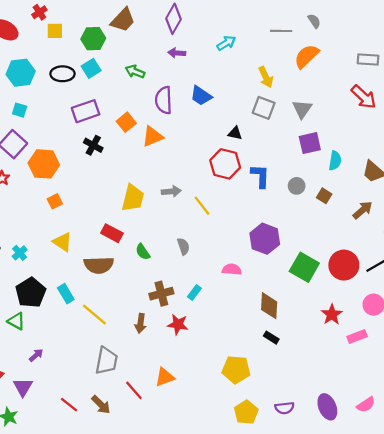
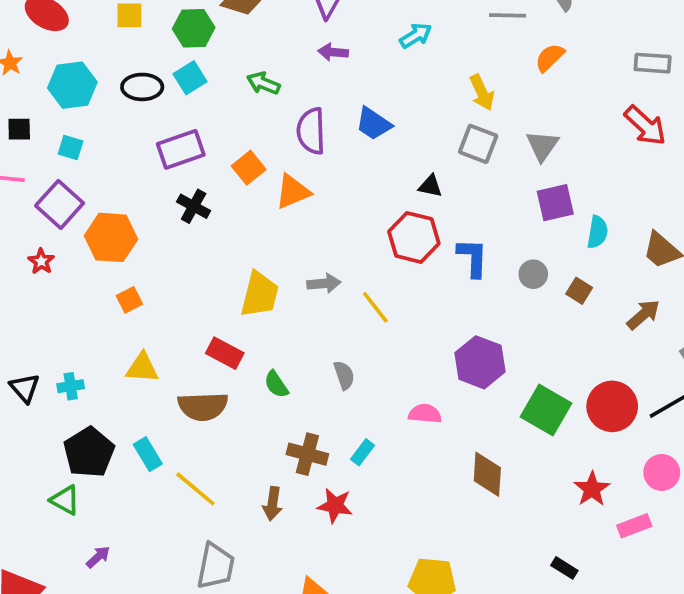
orange semicircle: (306, 56) -> (550, 58), size x0.7
yellow triangle: (62, 242) -> (142, 368), turned -30
cyan cross: (20, 253) -> (71, 386), turned 32
brown cross: (161, 294) -> (307, 454), turned 30
black rectangle: (271, 338) -> (564, 568), moved

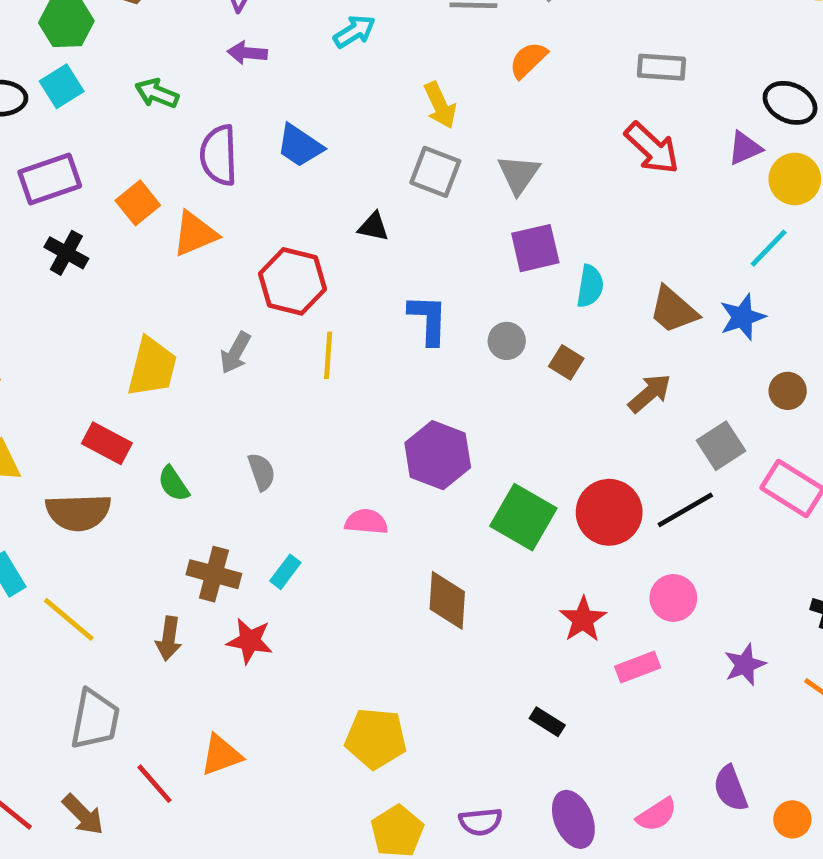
red hexagon: (414, 237) -> (293, 281), moved
gray arrow: (324, 283) -> (235, 353), turned 124
yellow line: (375, 307) -> (328, 355), moved, turned 42

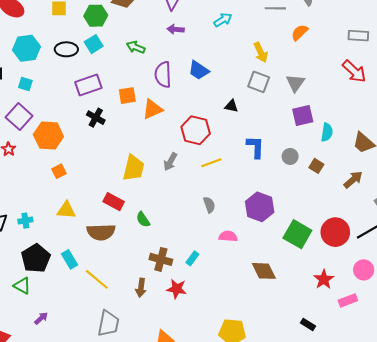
orange square: (138, 203) -> (127, 96), turned 30
yellow line: (328, 355) -> (211, 163), turned 66
gray semicircle: (262, 472) -> (209, 205), moved
brown diamond: (447, 600) -> (264, 271), turned -30

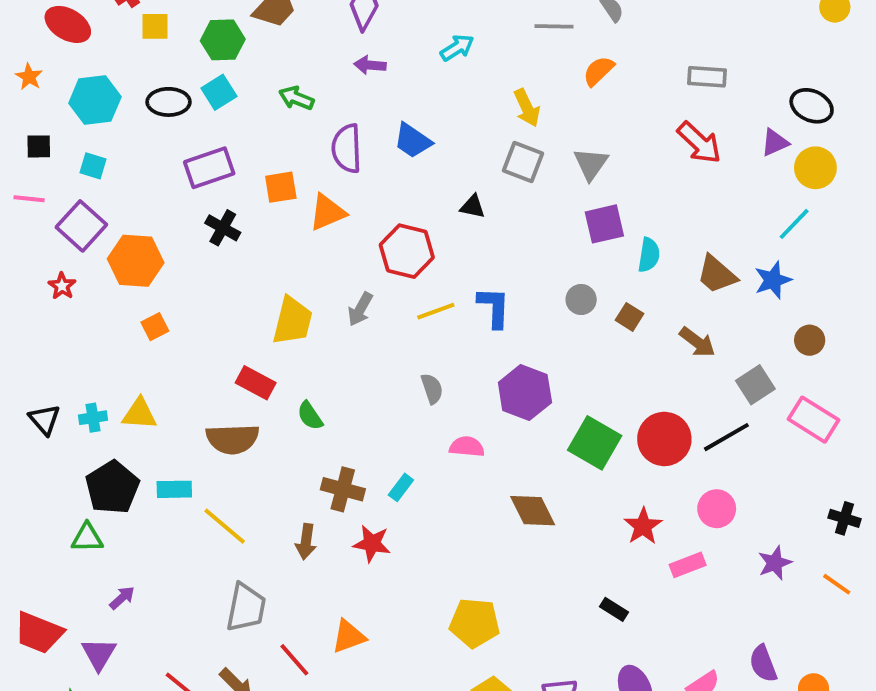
blue L-shape: (255, 147) -> (494, 307), moved
brown arrow: (353, 180) -> (697, 342), turned 78
yellow triangle: (66, 210) -> (139, 414), moved
cyan rectangle: (69, 259) -> (174, 489), turned -60
green triangle: (22, 286) -> (87, 538), turned -30

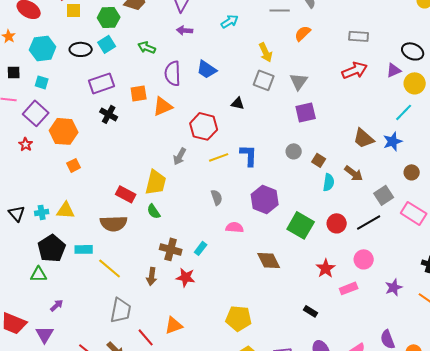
red arrow: (699, 143) -> (355, 70), turned -65
cyan semicircle: (649, 255) -> (329, 182), moved
yellow trapezoid: (292, 321) -> (156, 182), moved
red circle: (664, 439) -> (337, 223), size x0.7

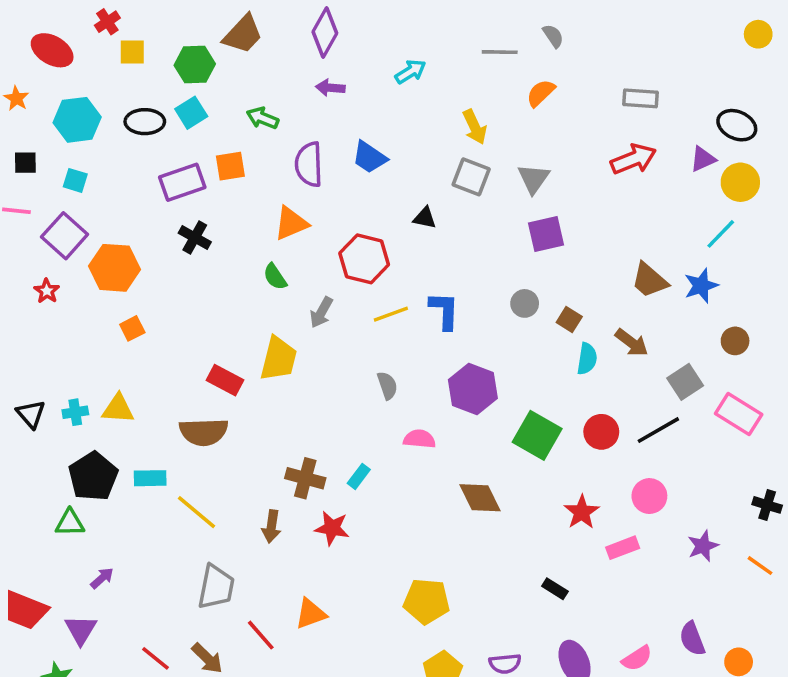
orange square: (139, 93) -> (230, 166), moved
green semicircle: (154, 211) -> (275, 277), moved

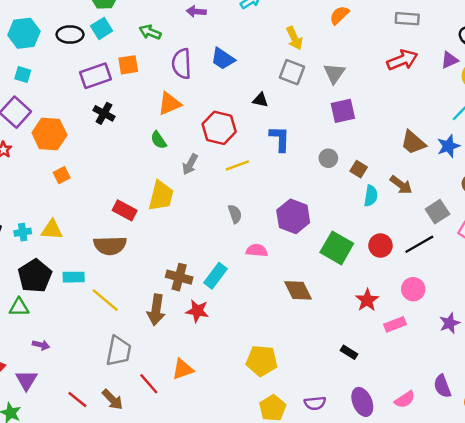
blue L-shape: (444, 311) -> (280, 139), moved
cyan rectangle: (359, 476) -> (216, 276), size x1.5
brown arrow: (271, 526) -> (156, 310), size x1.4
purple arrow: (102, 578) -> (41, 345), turned 56

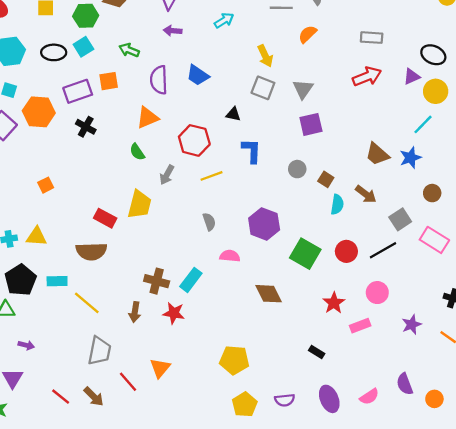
orange hexagon: (49, 134) -> (39, 112), moved
brown arrow: (156, 310) -> (135, 312), size x0.7
orange triangle: (183, 369) -> (160, 368), turned -30

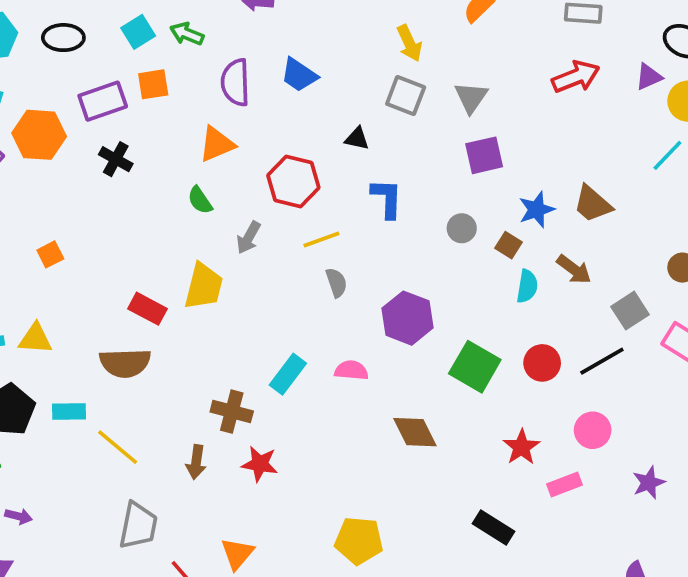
cyan square: (83, 47) -> (138, 32), moved
blue star: (410, 158) -> (536, 210), moved
gray semicircle: (209, 222) -> (336, 283), moved
cyan rectangle: (191, 280) -> (288, 374), moved
black rectangle: (317, 352) -> (493, 527), size x1.5

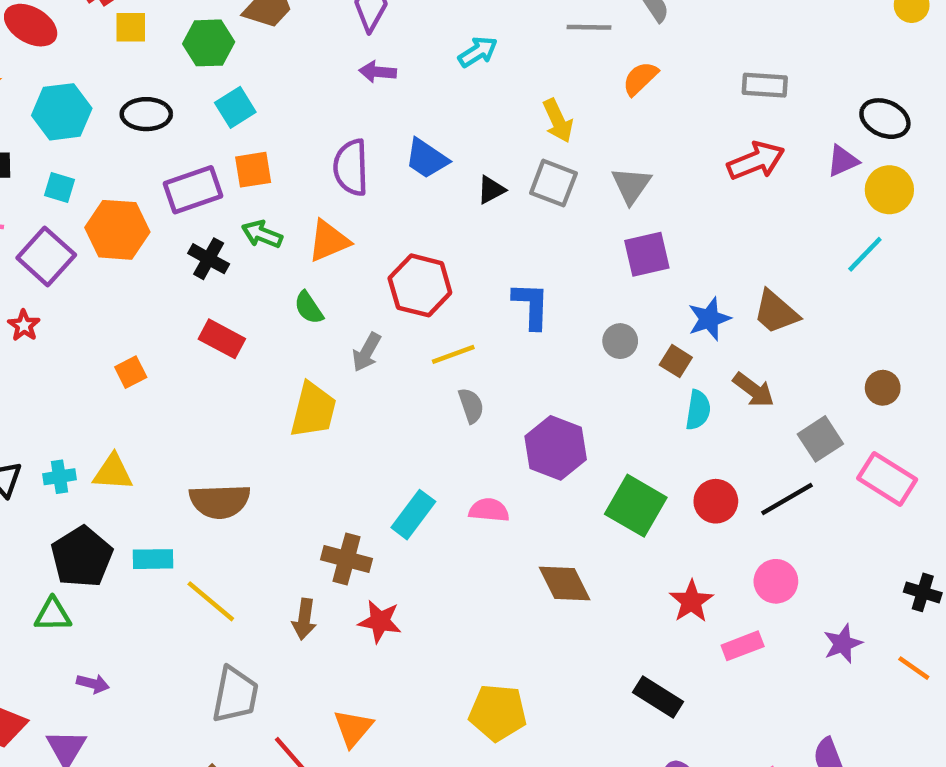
green arrow: (187, 34) -> (262, 234), moved
black triangle: (357, 139) -> (491, 190), moved, turned -40
red rectangle: (148, 309) -> (222, 339), moved

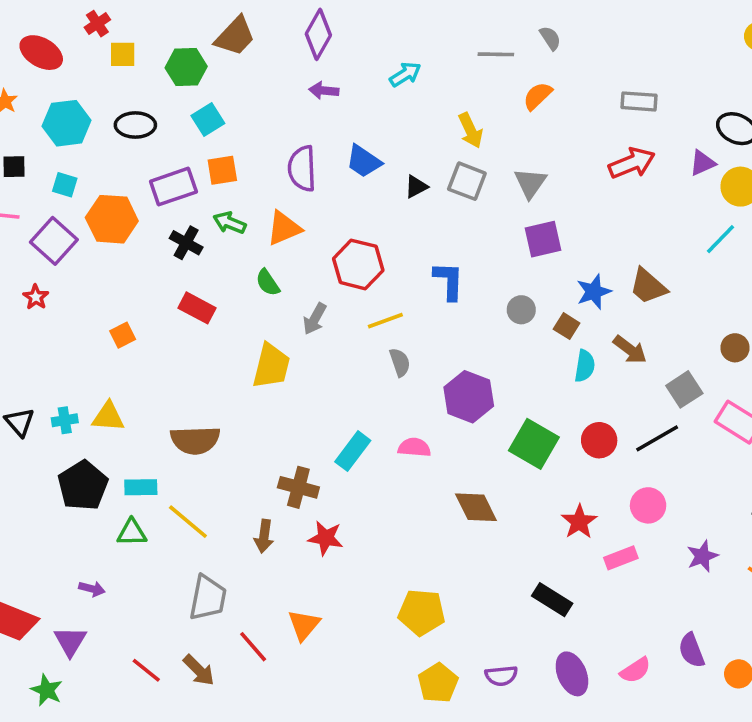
green triangle: (53, 615) -> (132, 533), moved

